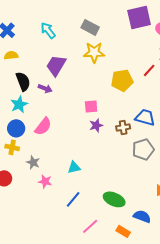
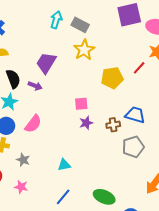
cyan arrow: (48, 30) -> (56, 20), moved, turned 54
yellow star: (94, 52) -> (84, 50), turned -30
pink star: (45, 181) -> (21, 187), moved

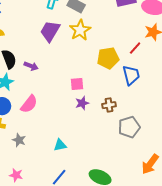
purple trapezoid: (46, 63) -> (50, 31), moved
blue trapezoid: (135, 115) -> (131, 75), moved, turned 60
pink star: (21, 187) -> (16, 175), moved

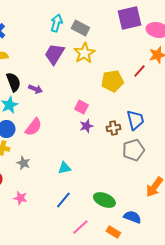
blue trapezoid: (131, 75) -> (135, 120), moved
pink square: (77, 84) -> (81, 107), turned 32

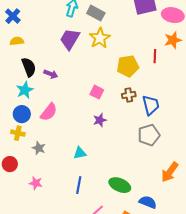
red line: (139, 71) -> (155, 56), turned -40
purple star: (86, 126) -> (100, 120), moved
brown cross: (113, 128) -> (129, 95), moved
blue line: (63, 200) -> (79, 185), turned -30

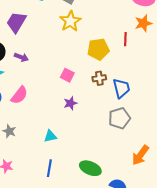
purple trapezoid: (70, 39) -> (16, 22), moved

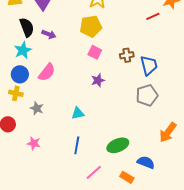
red line: (125, 39) -> (153, 16), turned 64
yellow pentagon: (98, 49) -> (91, 26), moved
green ellipse: (90, 168) -> (118, 145), turned -45

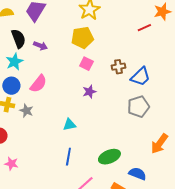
blue trapezoid: (149, 65) -> (140, 77), turned 60
gray star: (37, 108) -> (26, 111), moved
pink star: (34, 143) -> (11, 164), moved

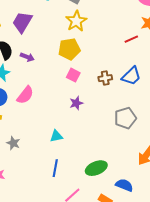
blue trapezoid: (140, 77) -> (131, 76), moved
gray star: (26, 111) -> (13, 143), moved

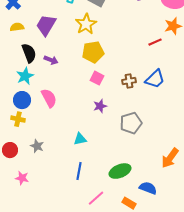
yellow star: (76, 21) -> (86, 24), moved
pink semicircle: (25, 95) -> (49, 98), turned -66
gray pentagon: (125, 118) -> (131, 123), moved

